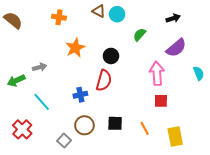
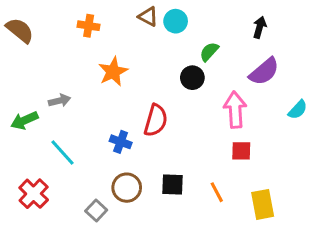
black arrow: (173, 18) -> (260, 27), turned -56
black circle: (111, 56) -> (192, 78), moved
cyan semicircle: (199, 73) -> (298, 110), turned 64
blue cross: (80, 95) -> (121, 142), turned 32

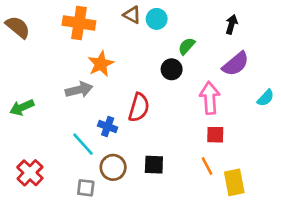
orange cross: (89, 26) -> (79, 23), size x1.6
gray arrow: (60, 101) -> (79, 90), moved, size x1.4
cyan line: (63, 152) -> (83, 144), moved
orange line: (217, 192) -> (207, 166), moved
gray square: (96, 211) -> (86, 188), turned -36

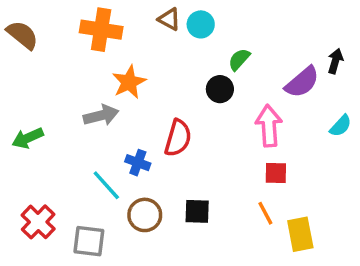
black arrow: (232, 24) -> (335, 61), moved
gray square: (86, 188) -> (89, 241), moved, size x1.4

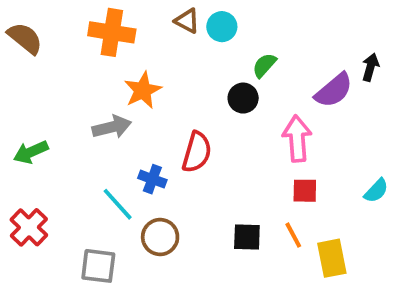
cyan semicircle: (341, 126) -> (376, 191), moved
black square: (197, 211) -> (247, 237), moved
red cross: (38, 222) -> (29, 227), moved

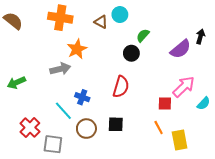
brown triangle: (187, 21) -> (101, 22), moved
pink arrow: (297, 139) -> (184, 87), moved, turned 50
red semicircle: (197, 152) -> (121, 87), moved
red cross: (29, 227) -> (30, 128), moved
black square: (247, 237) -> (116, 124), moved

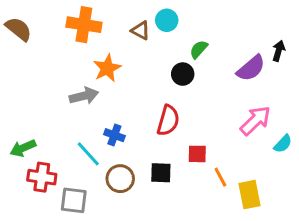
green arrow: (16, 83) -> (23, 148), moved
red square: (165, 103) -> (197, 154), moved
red cross: (30, 128) -> (42, 177), turned -36

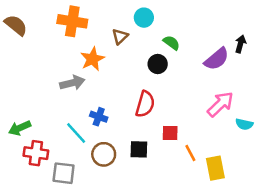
brown triangle: (141, 30) -> (120, 36), moved, turned 48
green semicircle: (199, 49) -> (171, 43), turned 84
cyan semicircle: (283, 144) -> (244, 124), turned 60

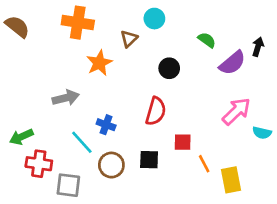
green semicircle: (171, 43) -> (207, 40), moved
gray arrow: (72, 83) -> (66, 98), moved

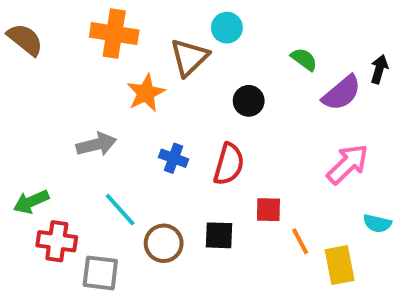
brown triangle: (129, 39) -> (189, 57), size x1.5
blue cross: (106, 125) -> (174, 158), moved
cyan semicircle: (262, 133) -> (377, 223), moved

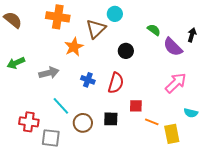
purple semicircle: (342, 93) -> (173, 47), turned 85
green arrow: (31, 202) -> (16, 63), moved
orange line: (300, 241) -> (152, 122), turned -40

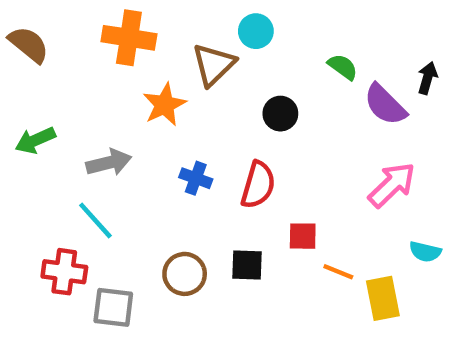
cyan line: (61, 106) -> (95, 220), moved

